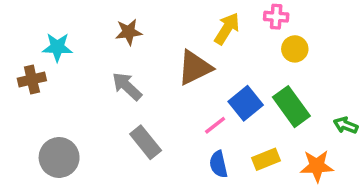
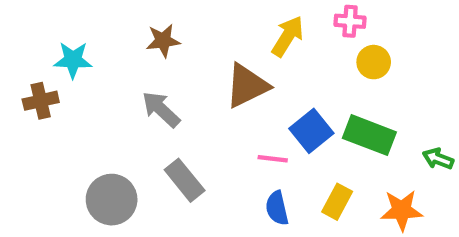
green rectangle: (291, 107) -> (369, 135), turned -33
pink line: (215, 125) -> (273, 159), turned 45
gray circle: (59, 157) -> (112, 200), moved
yellow rectangle: (266, 159) -> (337, 202), turned -40

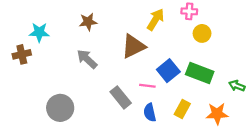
gray rectangle: (185, 180) -> (121, 97), moved

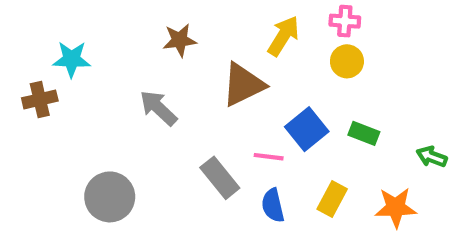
brown star: (88, 22) -> (180, 40), moved
yellow circle: (202, 33) -> (347, 61), moved
green rectangle: (200, 73) -> (364, 133), size x0.6

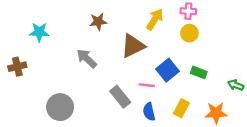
brown cross: (40, 99) -> (17, 67), moved

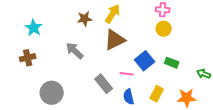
yellow arrow: (155, 19) -> (113, 14), moved
cyan star: (39, 32) -> (34, 28), turned 30
brown cross: (17, 67) -> (28, 58), moved

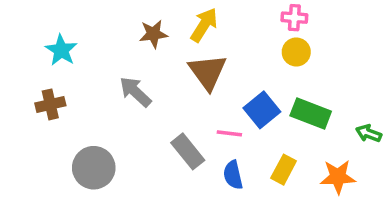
brown triangle: (115, 40) -> (208, 72), turned -40
green rectangle: (172, 63) -> (311, 113), size x1.5

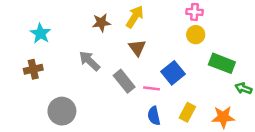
brown triangle: (208, 72) -> (137, 48), size x0.7
green rectangle: (311, 113) -> (222, 63), moved
gray rectangle: (188, 151) -> (124, 81), moved

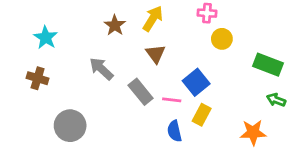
pink cross: (194, 12) -> (207, 13), moved
brown star: (101, 23) -> (115, 25), turned -30
green rectangle: (222, 63) -> (268, 65), moved
brown cross: (33, 69) -> (38, 78), turned 30
yellow rectangle: (187, 112) -> (202, 115), moved

